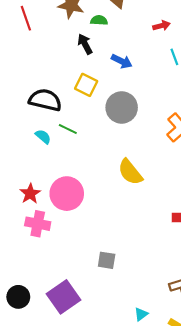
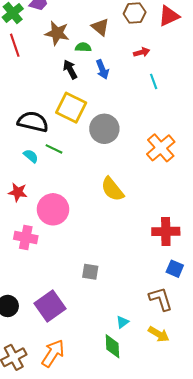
blue arrow: (122, 61) -> (102, 69), moved, turned 42
yellow square: (86, 85) -> (71, 108), size x1.4
red star: (30, 194) -> (18, 192), moved, turned -30

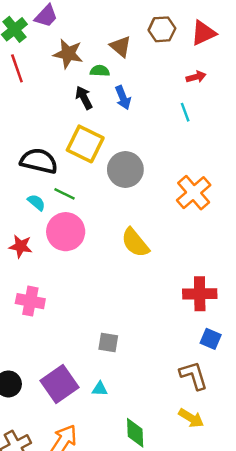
red arrow: (142, 52) -> (196, 77), moved
pink circle: (53, 209) -> (66, 232), moved
cyan triangle: (122, 322) -> (100, 389), moved, turned 40

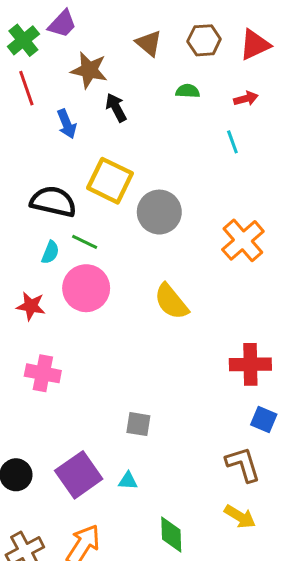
brown triangle: (120, 46) -> (149, 43), moved
green semicircle: (100, 71) -> (188, 91), moved
black arrow: (84, 98) -> (116, 108), moved
blue arrow: (123, 98) -> (67, 124), moved
cyan semicircle: (36, 202) -> (50, 252), turned 72

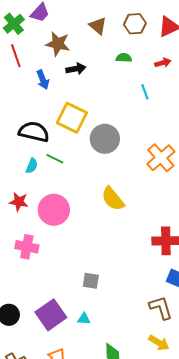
black arrow: (116, 108) -> (76, 69), turned 108
cyan line: (232, 142) -> (145, 92), moved
pink circle: (86, 288) -> (54, 210), moved

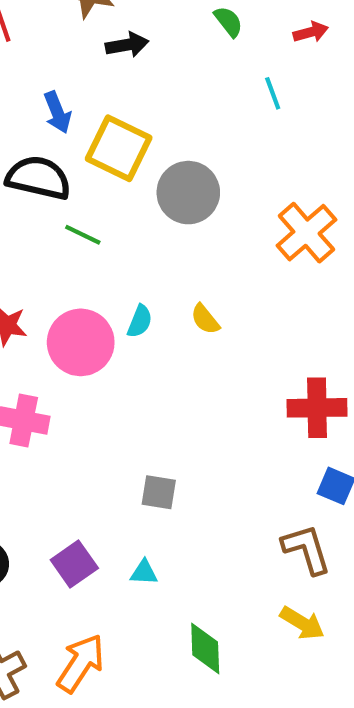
green semicircle: (124, 58) -> (228, 22), turned 49
blue arrow: (43, 80) -> (57, 112), moved
cyan semicircle: (32, 166) -> (140, 321), moved
yellow semicircle: (113, 199) -> (205, 319), size x0.6
purple square: (51, 315) -> (74, 564), size x0.7

